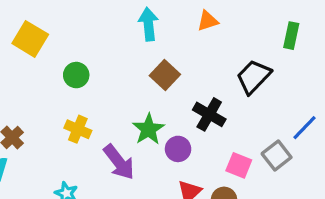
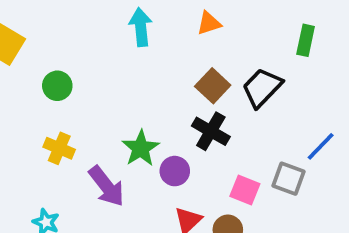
brown square: (165, 75) -> (213, 86), moved
gray square: (277, 156) -> (288, 179), turned -32

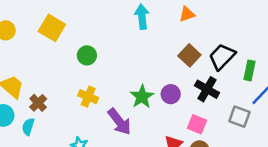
green rectangle: (306, 40) -> (249, 70), moved
black cross: (211, 131) -> (207, 89), moved
purple circle: (175, 171) -> (171, 94), moved
pink square: (245, 190) -> (197, 124), moved

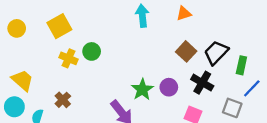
yellow square: (52, 28) -> (59, 26), turned 30
yellow cross: (88, 97) -> (69, 58), moved
brown cross: (38, 103) -> (63, 100), moved

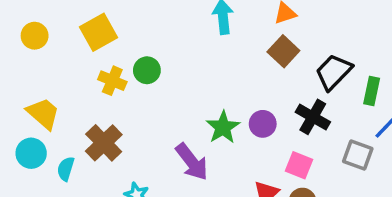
brown square: (186, 51) -> (283, 51), moved
brown cross: (63, 100) -> (104, 143), size x1.5

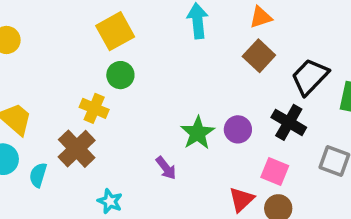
yellow square: (99, 32) -> (115, 31), moved
yellow cross: (112, 81) -> (94, 108), moved
purple arrow: (192, 162) -> (166, 168), size x0.6

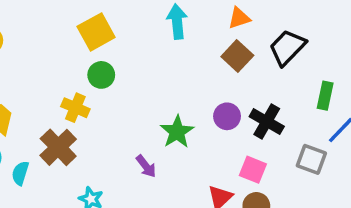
black trapezoid: (310, 77) -> (287, 47), moved
purple circle: (238, 129) -> (227, 116), moved

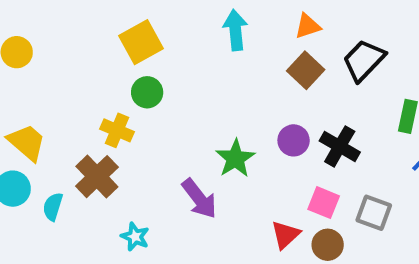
gray square: (311, 159) -> (374, 213), moved
purple arrow: (146, 166) -> (199, 199), size x1.5

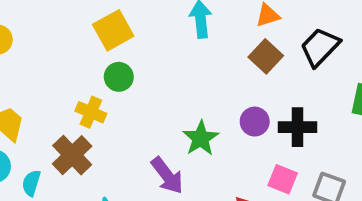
black cross: (340, 146) -> (297, 127), turned -30

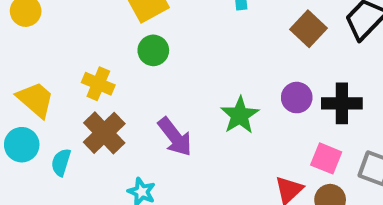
yellow cross: (91, 112) -> (98, 84), moved
purple arrow: (167, 176) -> (175, 137), moved

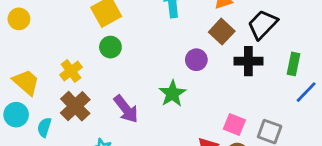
yellow cross: (98, 84) -> (71, 71), turned 30
purple circle: (297, 98) -> (196, 60), moved
black cross: (342, 103) -> (248, 61), moved

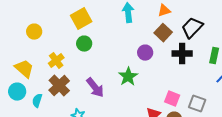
yellow circle: (19, 19) -> (34, 32), moved

